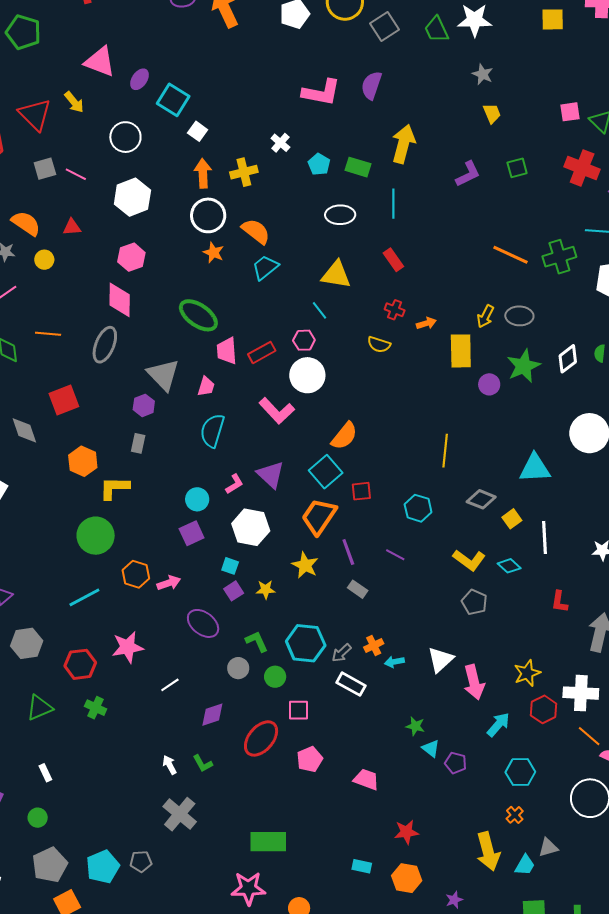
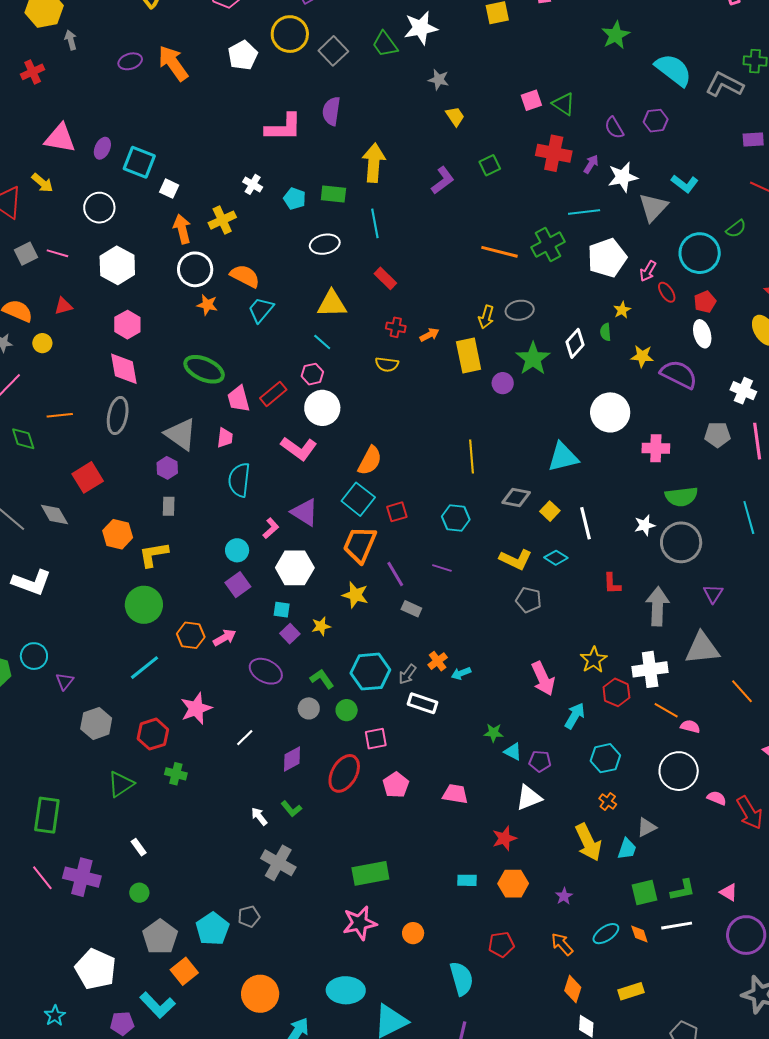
white triangle: (440, 660) -> (529, 798), moved, turned 32

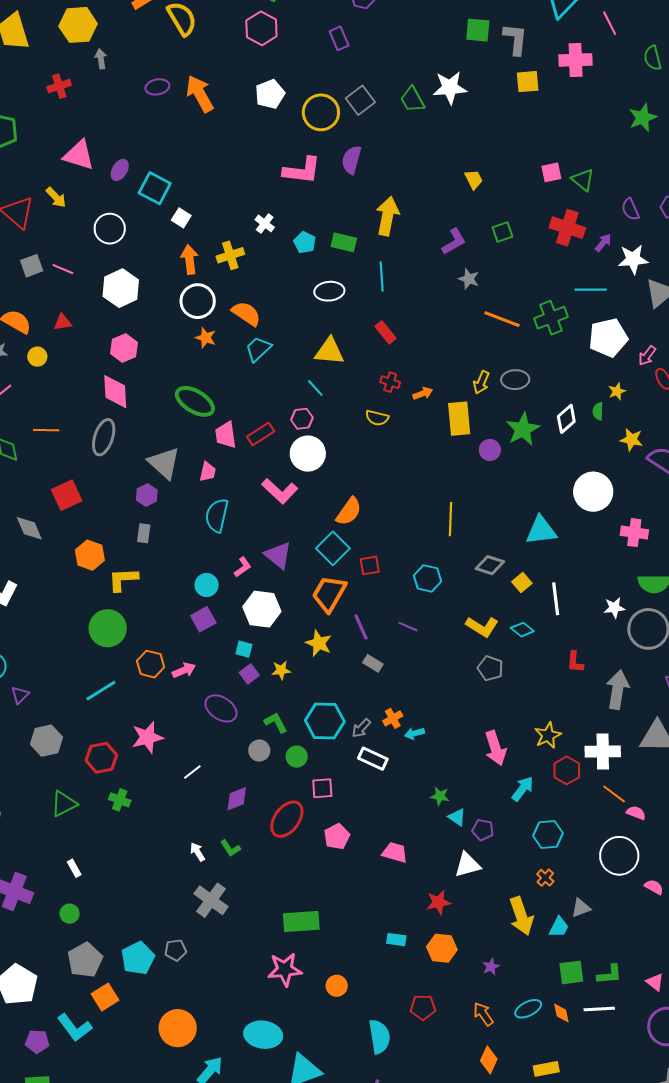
yellow circle: (290, 34) -> (321, 112), moved
gray star: (439, 80) -> (469, 279), moved

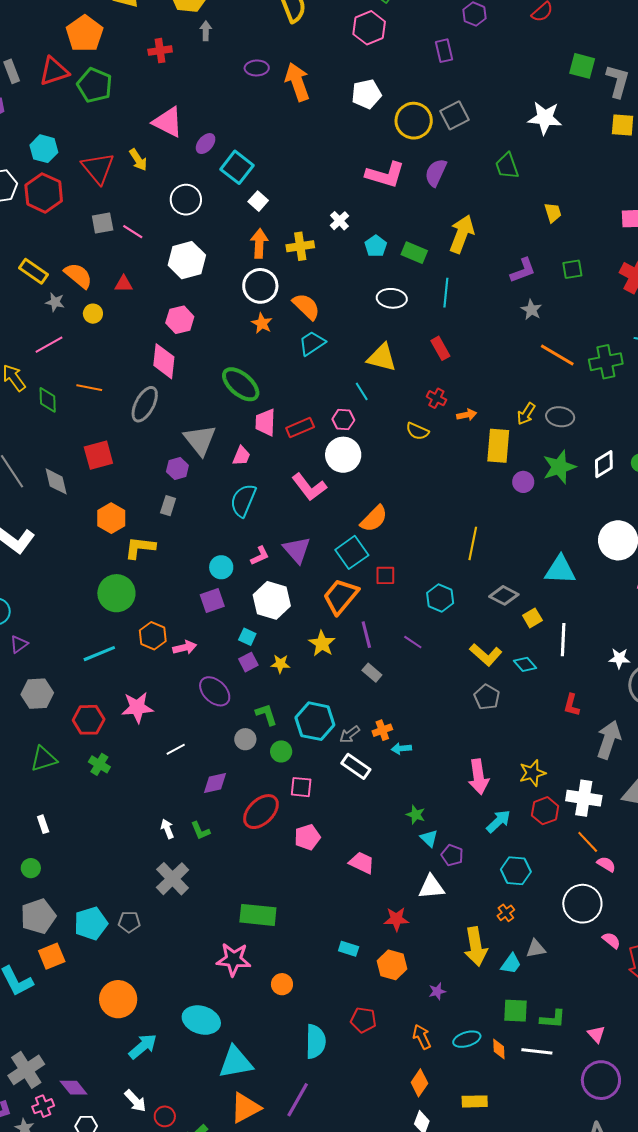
green trapezoid: (412, 100) -> (507, 166), moved

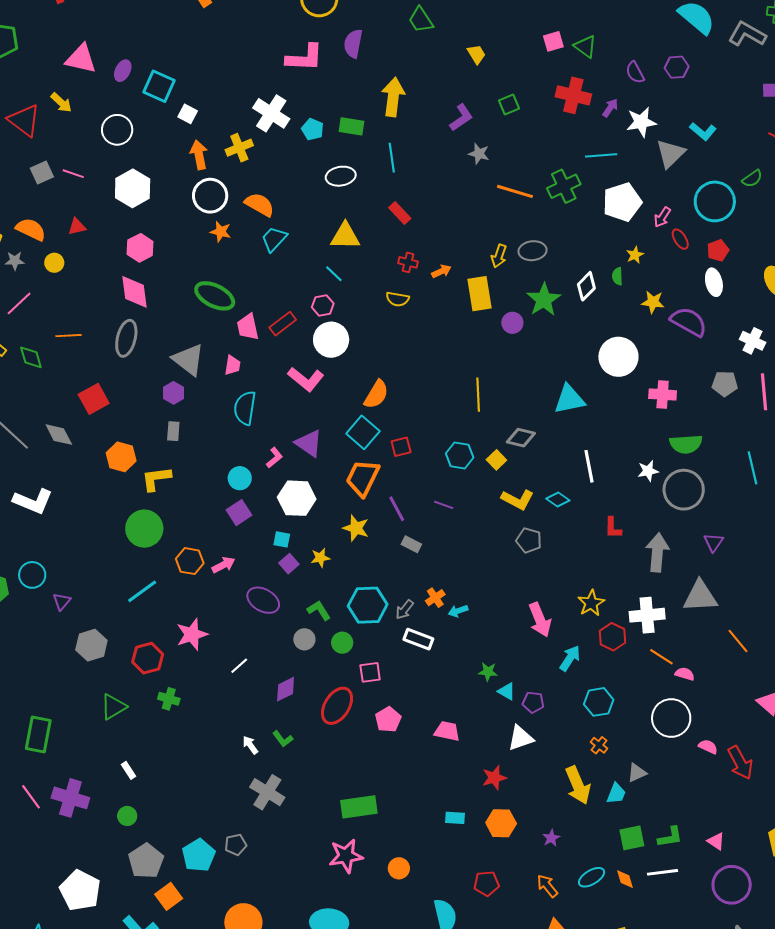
white cross: (339, 221) -> (271, 113), size x1.8
yellow square: (532, 618) -> (496, 460), moved

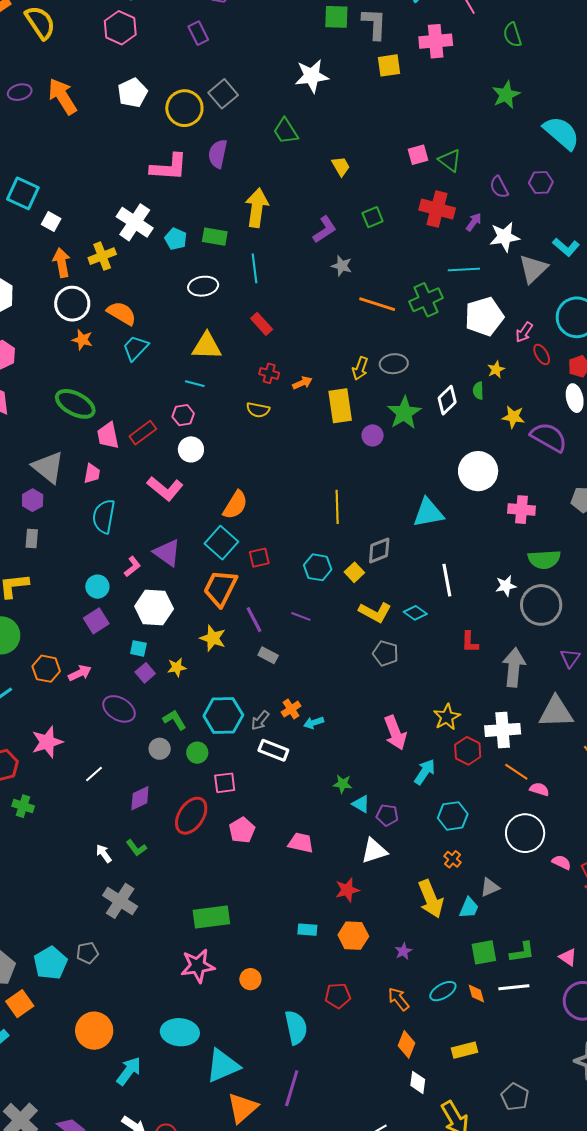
cyan line: (334, 274) -> (195, 384), turned -30
white circle: (331, 340) -> (191, 449), size x0.7
gray diamond: (521, 438) -> (379, 550), turned -36

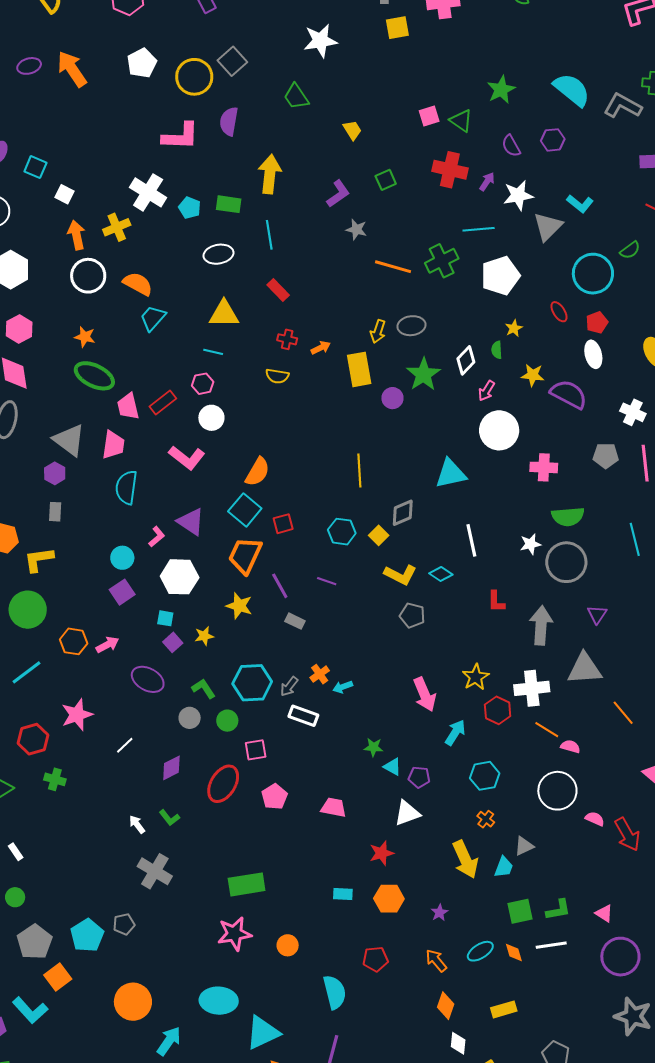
green star: (506, 95) -> (501, 90), moved
cyan square: (23, 193) -> (35, 167), size x0.7
pink arrow: (524, 332) -> (486, 391), moved
orange star: (82, 340) -> (85, 337), moved
pink trapezoid: (92, 473) -> (113, 445), size x1.4

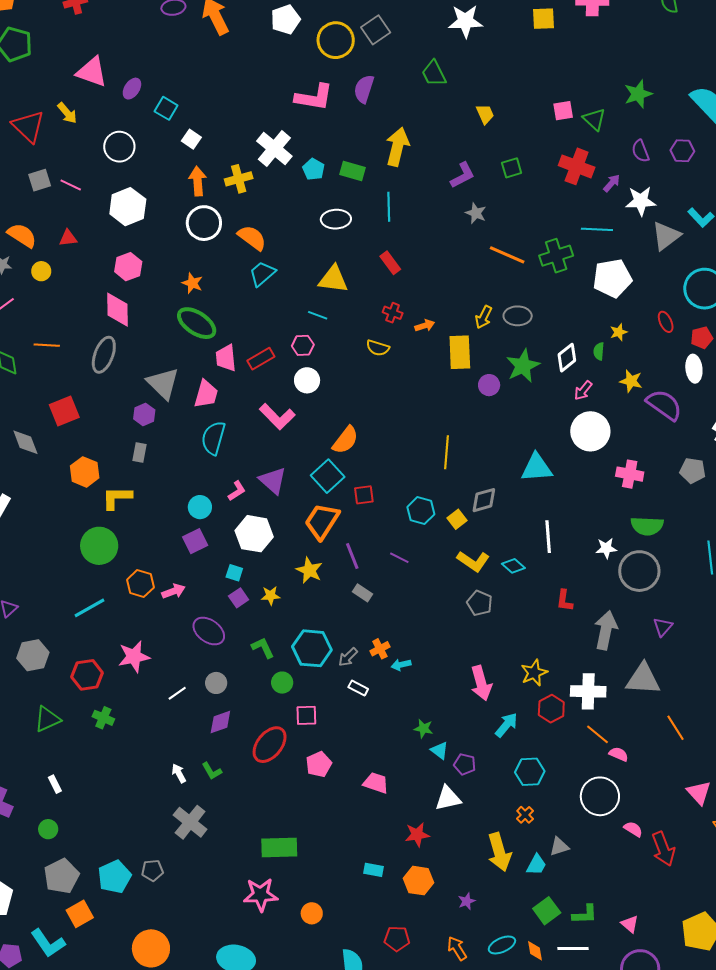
white rectangle: (303, 716) -> (358, 688), size x0.7
gray circle: (190, 718) -> (216, 683), moved
green square: (520, 911) -> (547, 911), turned -32

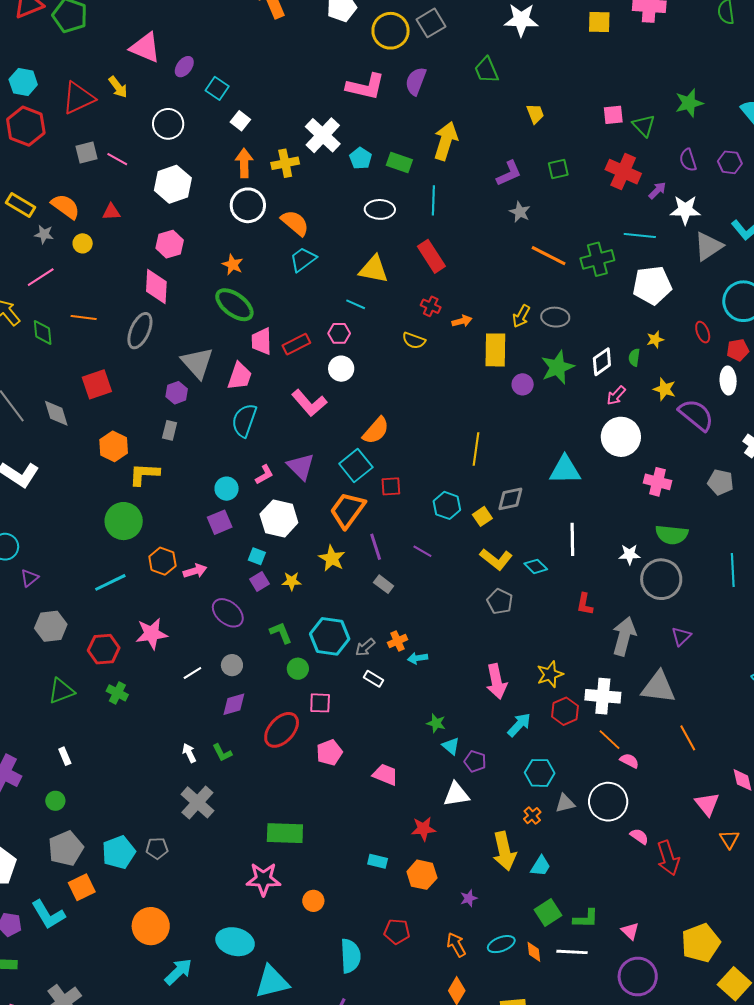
red triangle: (28, 126) -> (78, 98), turned 48
red rectangle: (390, 263) -> (431, 256), size x1.4
gray triangle: (559, 847) -> (565, 803), moved

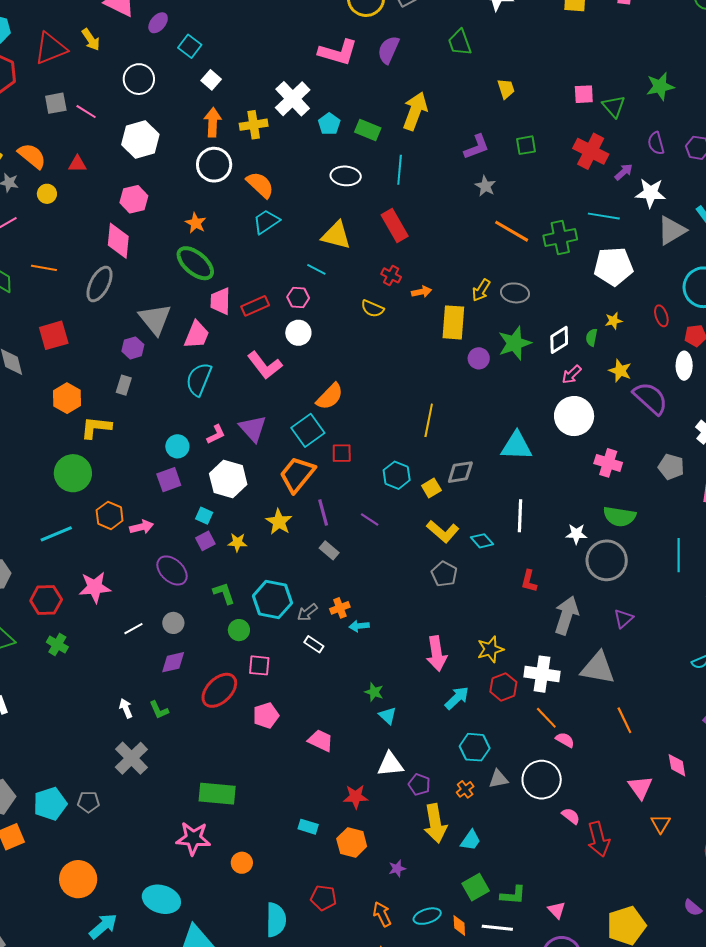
purple pentagon: (475, 761) -> (419, 784), moved

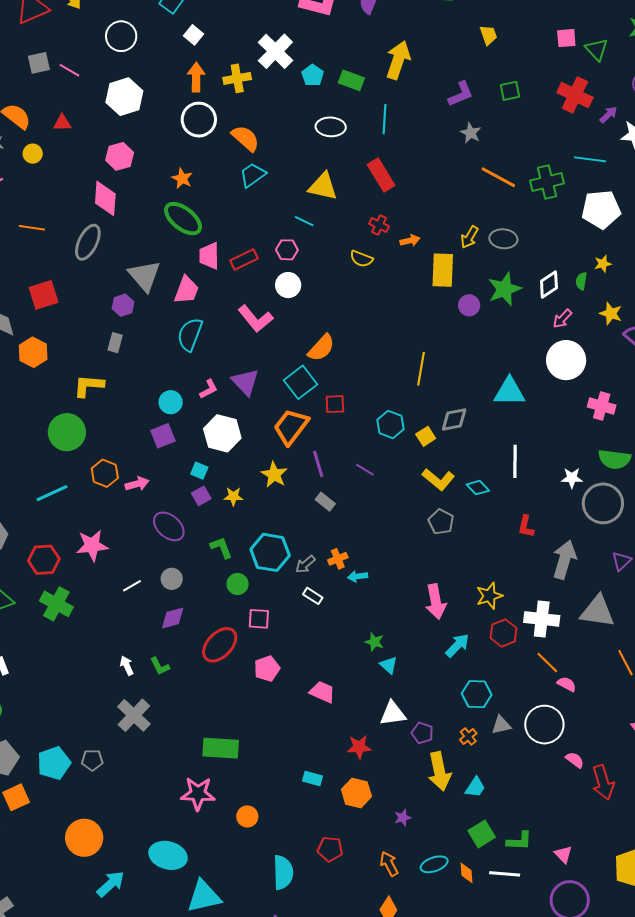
orange hexagon: (67, 398) -> (33, 352), moved
green cross: (57, 645) -> (56, 604), size x1.5

